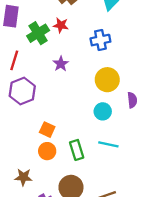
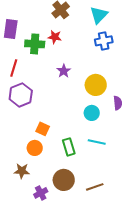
green cross: (38, 33) -> (35, 44), turned 36
blue cross: (100, 40) -> (104, 41), moved
purple star: (61, 64) -> (64, 71), moved
orange circle: (47, 151) -> (35, 148), moved

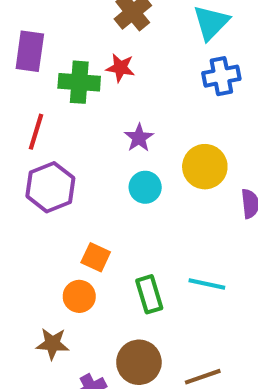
cyan circle: (92, 113) -> (145, 187), moved

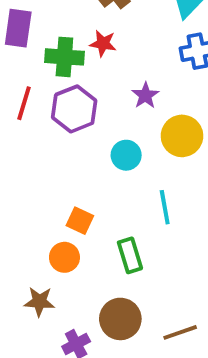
purple star: (139, 138) -> (145, 95), moved
purple hexagon: (50, 187) -> (74, 109), moved
cyan line: (207, 284) -> (165, 207), moved, turned 68

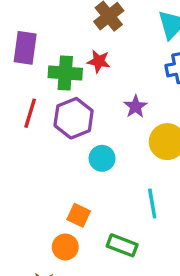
cyan circle: (126, 155) -> (102, 158), moved
green rectangle: (130, 255) -> (122, 245), turned -52

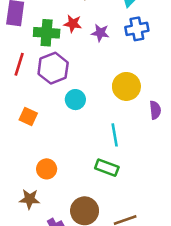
purple star: (136, 106) -> (100, 33), moved, turned -30
orange square: (79, 215) -> (28, 117), moved
green rectangle: (122, 245) -> (107, 168), moved

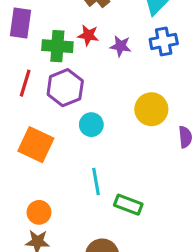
orange square: (28, 117) -> (36, 145), size x1.6
cyan line: (115, 135) -> (96, 182), moved
orange circle: (47, 169) -> (39, 212), moved

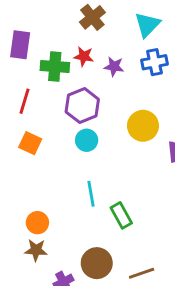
purple hexagon: (65, 88) -> (82, 106), moved
orange square: (36, 145) -> (30, 143), moved, size x0.7
green rectangle: (128, 205) -> (121, 215), turned 40

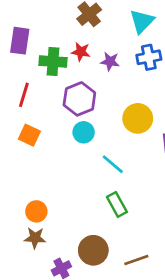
cyan line: (91, 194) -> (113, 164), moved, turned -40

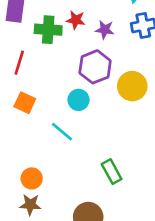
purple hexagon: (79, 99) -> (95, 67), moved
cyan line: (113, 164) -> (62, 132), moved

